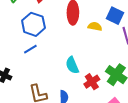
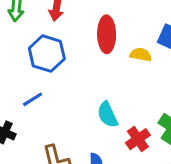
blue line: (30, 49) -> (33, 99), moved

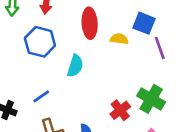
blue line: (33, 99) -> (41, 96), moved
cyan semicircle: (107, 115) -> (75, 66), moved, turned -135

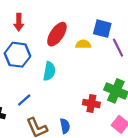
red ellipse: (90, 23) -> (57, 34), turned 45
red cross: (120, 110) -> (91, 104), turned -35

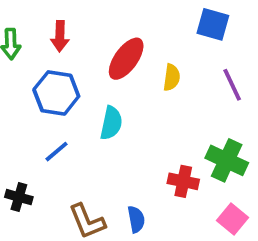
blue square: (102, 29) -> (213, 24), moved
yellow semicircle: (83, 44) -> (172, 77), turned 96
blue line: (24, 100) -> (57, 152), moved

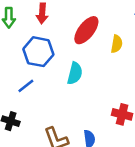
blue line: (57, 152) -> (26, 86), moved

